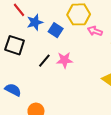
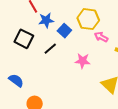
pink star: (64, 60) -> (83, 61), moved
black line: (44, 61) -> (50, 49), moved

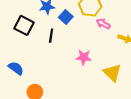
black line: (50, 49) -> (51, 36), turned -40
pink star: (83, 61) -> (84, 57), moved

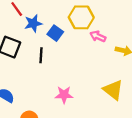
pink star: (84, 57) -> (64, 95), moved

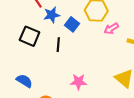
pink arrow: (98, 36) -> (111, 29), turned -56

